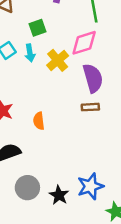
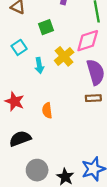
cyan arrow: (30, 53) -> (39, 65), moved

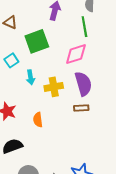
green square: (46, 27) -> (37, 41), size x1.6
yellow cross: (64, 56) -> (54, 87), moved, turned 30

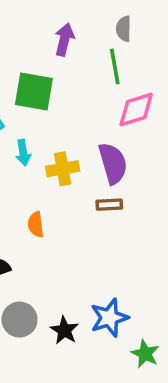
green square: (37, 41) -> (34, 92), turned 30
pink diamond: (76, 54) -> (136, 109), moved

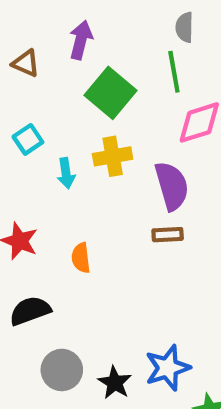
purple arrow: (64, 39) -> (81, 40), moved
green square: (34, 92) -> (110, 93), moved, turned 30
yellow cross: (63, 169) -> (113, 156), moved

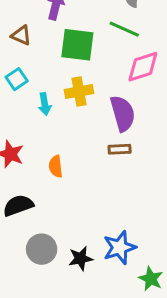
brown triangle: (26, 63) -> (21, 35), moved
green line: (174, 72) -> (124, 29), turned -56
green square: (110, 93) -> (77, 45), turned -33
black star: (115, 383) -> (81, 258), turned 30

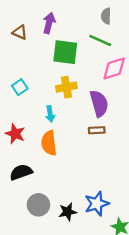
brown triangle: (21, 35) -> (20, 32), moved
cyan square: (17, 79) -> (20, 87), moved
cyan arrow: (45, 104) -> (50, 114), moved
orange semicircle: (56, 166) -> (49, 143), size x1.5

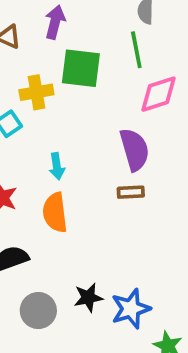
green line: (100, 41) -> (136, 50), turned 55
yellow cross: (66, 87) -> (36, 92), moved
black star: (68, 212) -> (88, 298), moved

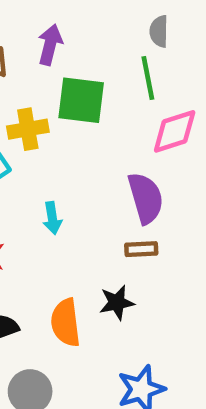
orange semicircle: (55, 212) -> (66, 323), moved
black star: (88, 298) -> (117, 303), moved

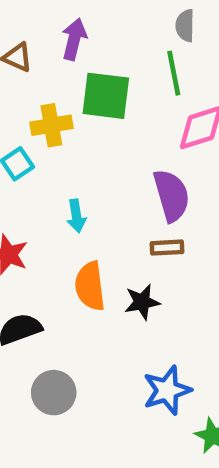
orange semicircle: (66, 323) -> (90, 286), moved

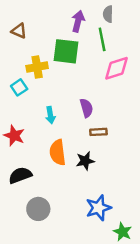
purple arrow: (74, 39) -> (78, 21), moved
purple semicircle: (172, 195) -> (86, 108), moved, size x0.7

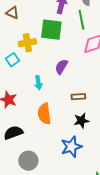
purple semicircle: (86, 108) -> (61, 67), moved, turned -133
black star: (85, 161) -> (81, 121), moved
blue star: (98, 208) -> (71, 147), moved

